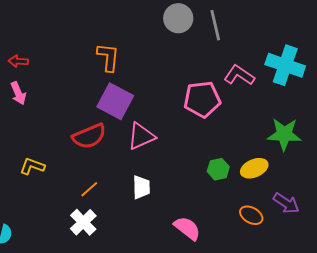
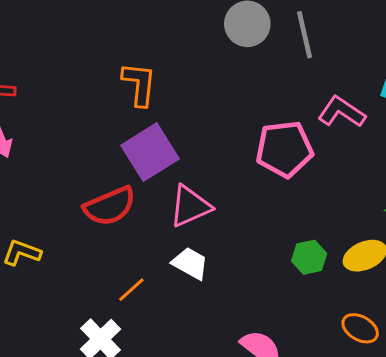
purple square: (115, 101) -> (150, 152), turned 30
white trapezoid: (141, 187) -> (190, 263), moved, turned -60
orange line: (89, 189) -> (131, 290), moved

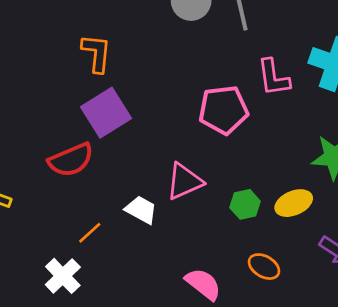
pink L-shape: (342, 112) -> (273, 77), turned -132
pink triangle: (190, 206) -> (184, 181), moved
orange ellipse: (360, 328) -> (264, 267), moved

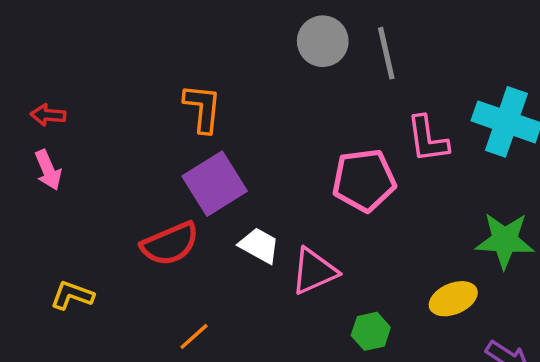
green hexagon: (245, 204) -> (371, 331), moved
white trapezoid: (141, 210) -> (259, 245), moved

